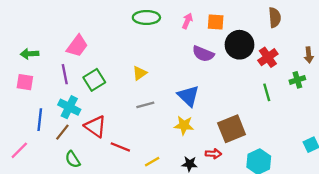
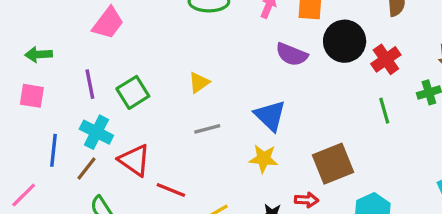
pink trapezoid: (77, 46) -> (108, 23), moved

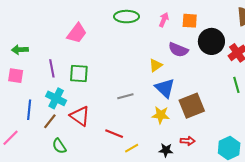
pink trapezoid: (108, 23) -> (77, 33), moved
yellow triangle: (199, 83) -> (156, 65), moved
green square: (133, 92) -> (79, 74), turned 36
brown square: (333, 164) -> (192, 106), moved
red line: (171, 190) -> (114, 134), moved

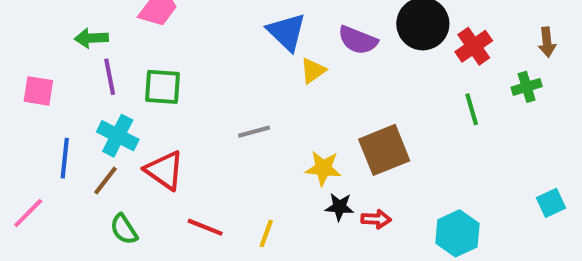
green arrow: (20, 50) -> (91, 38), moved
blue triangle: (165, 88) -> (287, 32), moved
red line: (114, 134) -> (205, 227), moved
yellow line: (132, 148) -> (266, 233), turned -40
black star: (166, 150) -> (339, 207), moved

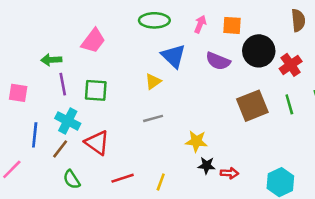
yellow triangle: (313, 71) -> (153, 81), moved
brown square: (384, 150) -> (252, 106), moved
red line: (205, 227) -> (123, 178), turned -40

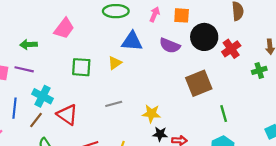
blue triangle: (173, 56) -> (132, 41), turned -40
purple line: (63, 84) -> (24, 69), moved, turned -66
green square: (96, 90) -> (81, 67), moved
green line: (289, 104) -> (224, 114), moved
gray line: (153, 118) -> (114, 104), moved

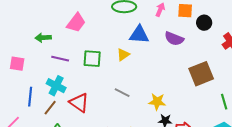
black circle: (204, 37) -> (204, 23), moved, size x0.6
purple line: (24, 69) -> (60, 59), moved
gray line: (114, 104) -> (122, 93), turned 42

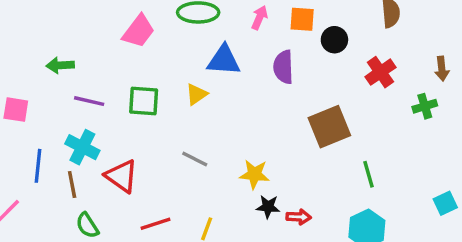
pink trapezoid: (76, 23) -> (139, 31), moved
purple semicircle: (174, 39) -> (283, 67), turned 66
brown line: (50, 108) -> (72, 185), turned -49

